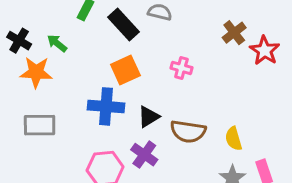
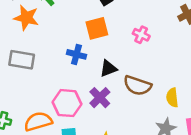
blue cross: (106, 106) -> (76, 54), size x0.7

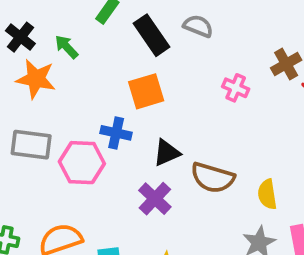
pink cross: (141, 35) -> (236, 88), moved
pink hexagon: (67, 103) -> (82, 163), moved

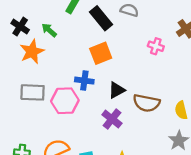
orange star: (36, 79) -> (32, 52), turned -30

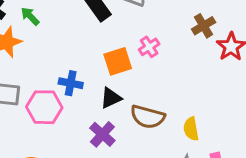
pink cross: (156, 46) -> (149, 47), moved, turned 35
orange square: (101, 53) -> (118, 61), moved

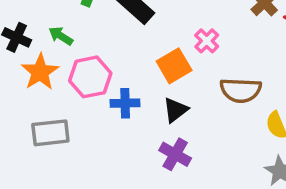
pink hexagon: (44, 107) -> (90, 77), moved
brown semicircle: (148, 117) -> (241, 90), moved

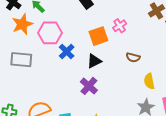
brown semicircle: (241, 90) -> (133, 57), size x0.6
blue cross: (125, 103) -> (67, 52), turned 35

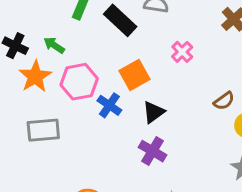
orange square: (98, 36) -> (135, 75), moved
brown semicircle: (133, 57) -> (224, 101), moved, turned -40

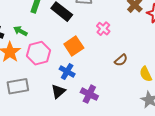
brown semicircle: (224, 101) -> (121, 60), moved
blue cross: (109, 105) -> (67, 72), moved
black triangle: (154, 112) -> (58, 91), moved

